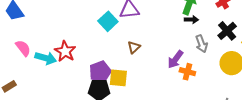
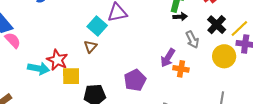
brown triangle: (134, 47) -> (90, 47), moved
pink semicircle: (23, 48) -> (13, 40), moved
purple pentagon: (100, 72) -> (135, 80), moved
yellow square: (118, 78) -> (71, 76), moved

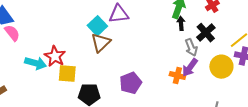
black arrow: (180, 17) -> (181, 23), turned -96
black cross: (217, 25) -> (206, 33), moved
brown triangle: (90, 47) -> (101, 43), moved, size x1.5
purple arrow: (168, 58) -> (190, 67), moved

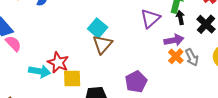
purple triangle: (119, 14) -> (150, 19), moved, turned -30
gray arrow: (191, 47) -> (192, 57), moved
purple arrow: (190, 67) -> (174, 40), moved, turned -132
orange cross: (177, 75) -> (176, 56), moved, turned 35

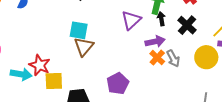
cyan square: (98, 28) -> (79, 30), turned -30

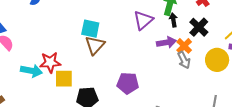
orange cross: (157, 58) -> (184, 46), moved
red star: (40, 65) -> (50, 62), turned -30
purple pentagon: (118, 83) -> (128, 83), turned 30

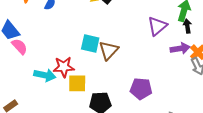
cyan square: (90, 29) -> (90, 43), moved

